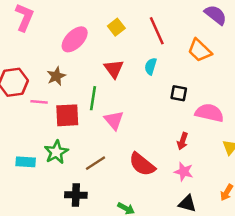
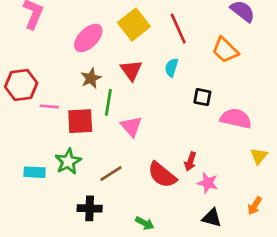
yellow square: (116, 27) -> (134, 25), size x1.6
brown star: (56, 76) -> (91, 78), moved
red arrow: (182, 141) -> (190, 161), moved

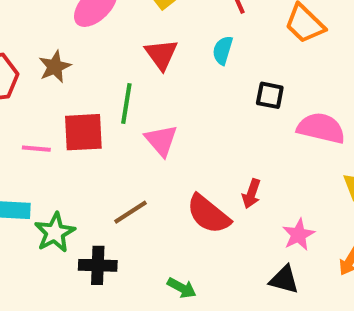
brown star: (91, 78) -> (55, 67), moved
pink line: (49, 106) -> (36, 149), moved
green star: (68, 161) -> (55, 233), moved
pink star: (208, 183) -> (298, 235), moved, turned 30

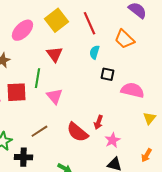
cyan semicircle: (223, 50) -> (94, 52), moved
pink star: (298, 235) -> (112, 140), moved

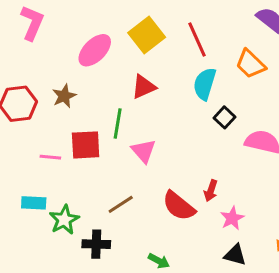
cyan semicircle: (94, 52) -> (205, 84), size x1.5
red triangle: (54, 54) -> (144, 87), turned 42
black square: (107, 74) -> (224, 117), turned 32

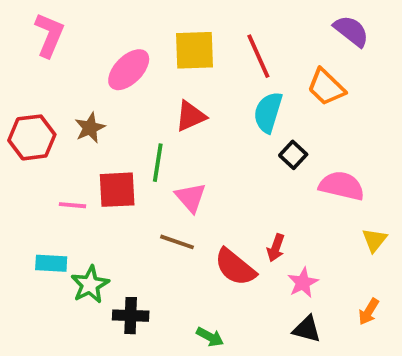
yellow square: (147, 35) -> (194, 50), turned 36
brown line: (121, 204) -> (177, 242), moved, turned 52

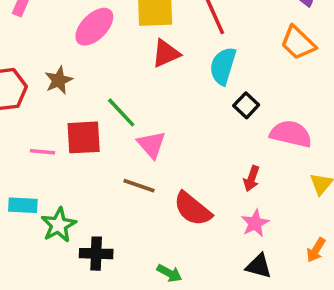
orange trapezoid: (326, 87) -> (298, 43), moved
red triangle: (191, 116) -> (166, 53), moved
green line: (158, 163) -> (121, 112), turned -52
red arrow: (276, 248) -> (252, 179), moved

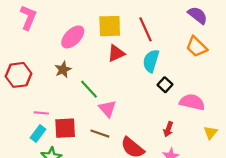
brown star: (59, 80) -> (63, 70), moved
red square: (84, 137) -> (65, 128), moved
cyan rectangle: (23, 205) -> (38, 134), moved, turned -56

